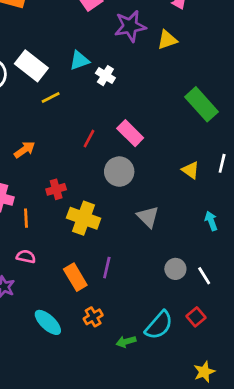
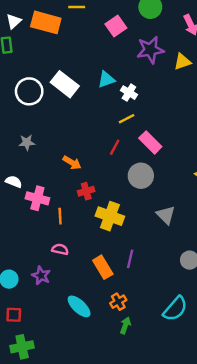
yellow line: (51, 97) -> (127, 119), moved
orange arrow: (25, 150) -> (72, 163), moved, turned 66
green arrow: (126, 342) -> (125, 325), moved, turned 126

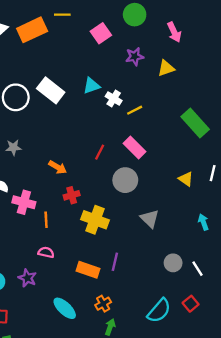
orange rectangle: (46, 22) -> (32, 30), turned -40
purple star: (150, 50) -> (135, 57), size x0.7
yellow line: (127, 119) -> (135, 110), moved
orange rectangle: (103, 267) -> (88, 270), turned -40

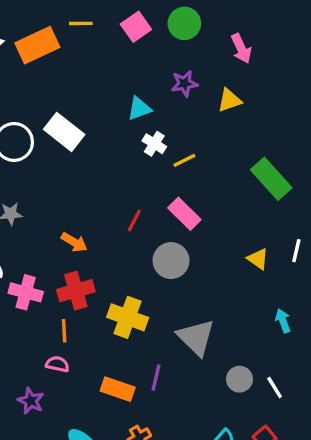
pink square: (101, 33) -> (136, 27), moved
cyan triangle: (91, 86) -> (139, 109), moved
red cross: (72, 195) -> (76, 291), moved, size x1.5
gray triangle: (150, 219) -> (196, 337), moved, size x1.4
orange line: (46, 220) -> (64, 331), moved

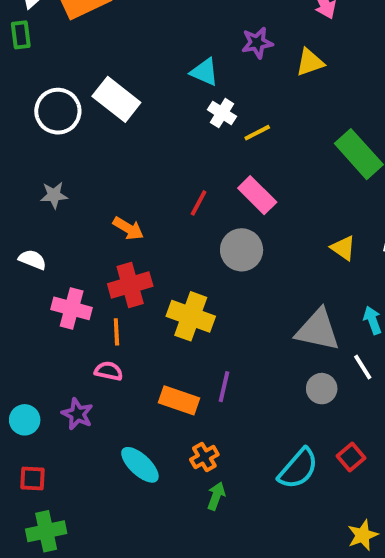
cyan triangle: (139, 109) -> (204, 72), turned 44
pink cross: (26, 292) -> (72, 308), moved
gray triangle: (196, 337) -> (318, 330), moved, turned -33
white line: (275, 388) -> (363, 367), moved

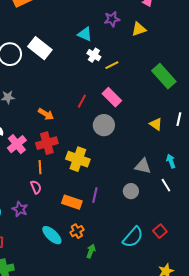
pink cross: (72, 308) -> (17, 144), moved, turned 36
gray triangle: (318, 330) -> (143, 166), size x0.7
pink semicircle: (109, 371) -> (36, 187), turned 56
gray circle: (322, 389) -> (131, 191), moved
orange cross: (204, 457) -> (77, 231), moved

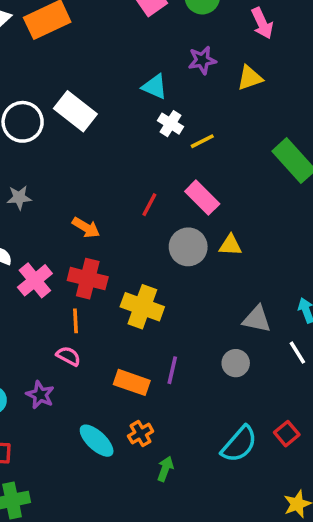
yellow triangle: (156, 124) -> (230, 245), moved, turned -32
red cross: (47, 143) -> (88, 279), turned 30
pink semicircle: (36, 187) -> (68, 356), turned -40

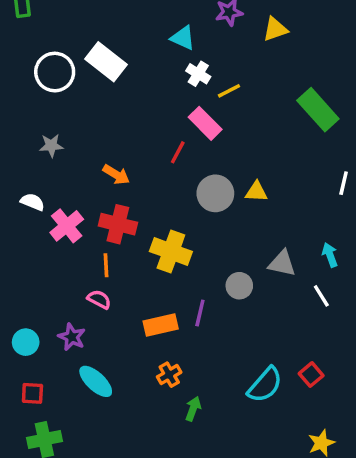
pink rectangle: (202, 198) -> (205, 123), moved
gray circle: (236, 363) -> (239, 286), moved
orange rectangle: (132, 382) -> (161, 325), turned -32
cyan ellipse: (97, 441) -> (96, 381), moved

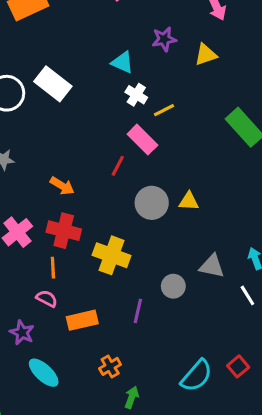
orange rectangle: (161, 325) -> (82, 320), moved

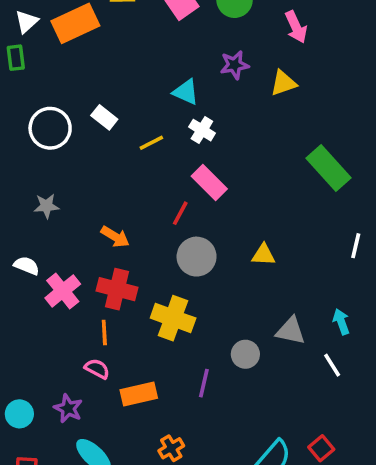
white rectangle: (53, 84) -> (104, 117), size x0.6
yellow line: (164, 110) -> (151, 143), moved
gray circle: (152, 203) -> (197, 257), moved

